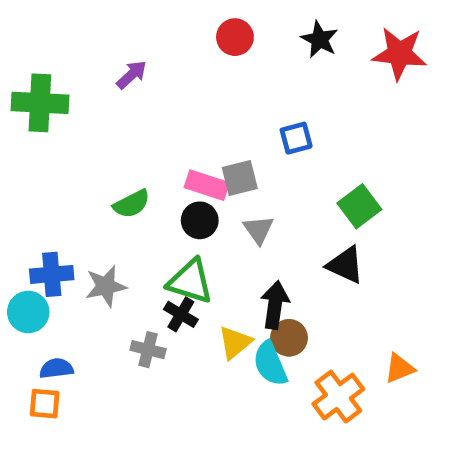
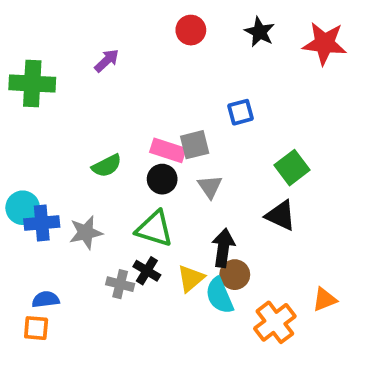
cyan circle: (28, 312) -> (23, 208), moved
black cross: (181, 314) -> (147, 271), moved

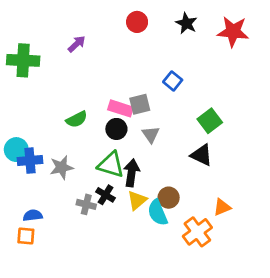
blue square: (240, 112) -> (173, 81), turned -36
black arrow: (223, 248) -> (132, 173), moved
orange triangle: (325, 299) -> (222, 207), moved

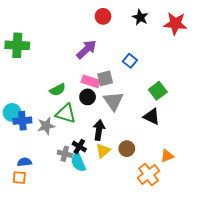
purple arrow: (77, 44) -> (86, 49), moved, size x1.5
gray triangle: (151, 134) -> (113, 101), size x1.5
green triangle: (111, 165) -> (66, 113), moved
cyan semicircle: (158, 213) -> (78, 162), moved

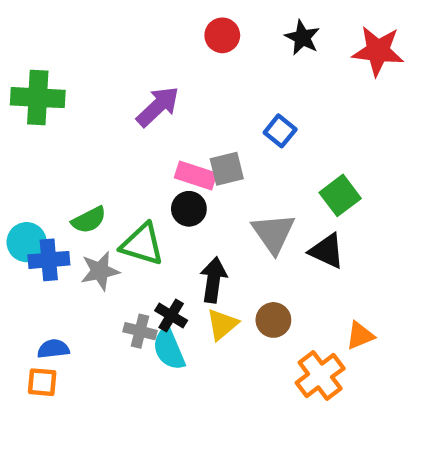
purple arrow: (86, 49) -> (158, 106), moved
green semicircle: (58, 90) -> (89, 220), moved
gray triangle: (113, 101) -> (273, 233), moved

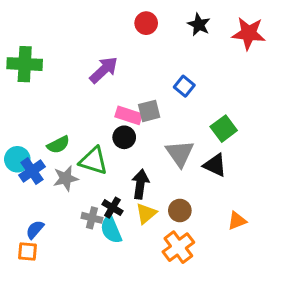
blue cross: (49, 260) -> (32, 171), turned -30
blue semicircle: (53, 349) -> (35, 230), turned -42
orange cross: (320, 376) -> (178, 247), moved

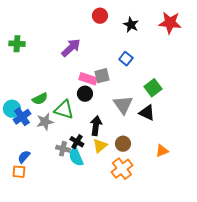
black star: (199, 25) -> (131, 25), moved
green cross: (25, 64) -> (17, 44), size x0.7

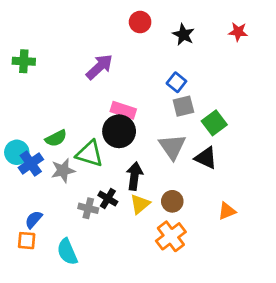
red star: (170, 23) -> (238, 32), size x0.6
gray square: (102, 76) -> (183, 106), moved
black circle: (85, 94) -> (119, 131), size x1.5
cyan semicircle: (76, 157) -> (67, 252), moved

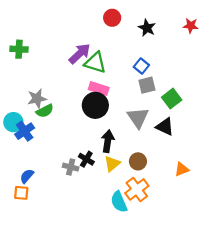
green triangle: (90, 154) -> (95, 63), moved
gray star: (63, 170) -> (37, 99), moved
cyan semicircle: (67, 252) -> (119, 202), moved

